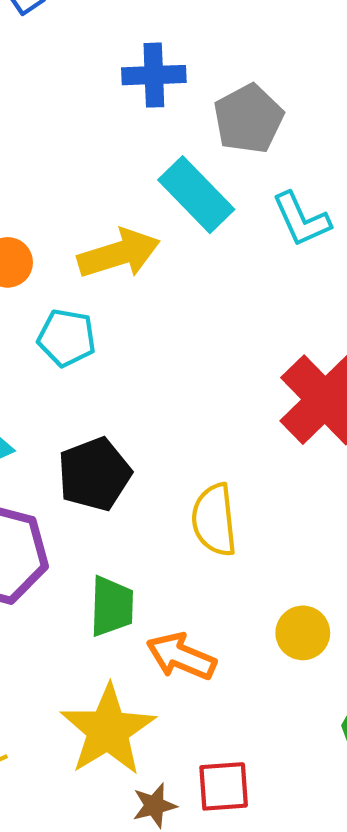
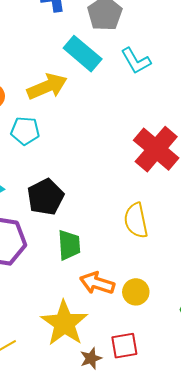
yellow semicircle: (214, 520) -> (136, 220), moved
green trapezoid: (112, 606) -> (69, 245), moved
yellow circle: (303, 633) -> (136, 292), moved

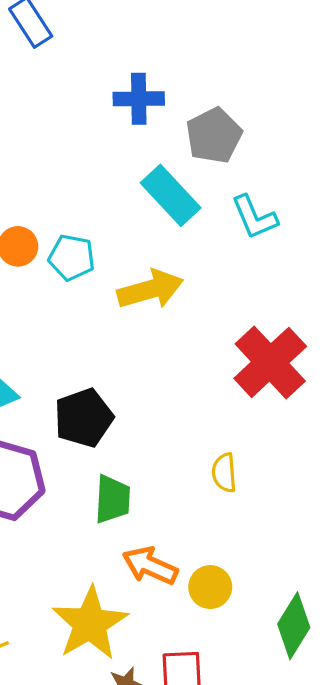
yellow arrow: (47, 87) -> (150, 289), moved
cyan pentagon: (25, 131) -> (72, 258), moved
yellow semicircle: (136, 220) -> (224, 473), size x0.7

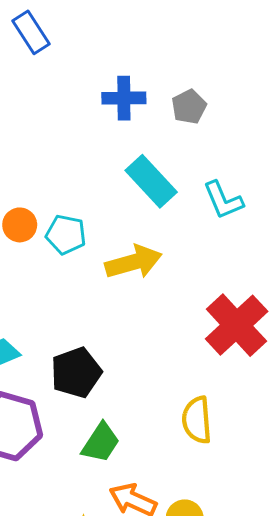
gray pentagon: (214, 136) -> (189, 107), moved, size x0.7
yellow semicircle: (224, 473) -> (197, 420), size x1.4
green trapezoid: (113, 499) -> (101, 443), turned 30

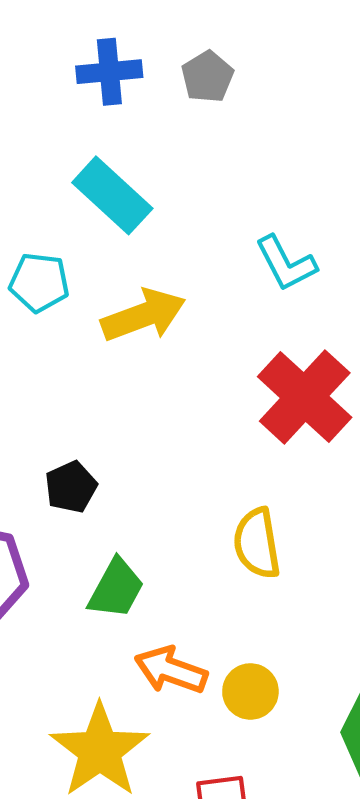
cyan rectangle: (151, 181) -> (112, 195), moved
cyan L-shape: (223, 200) -> (286, 263), moved
black pentagon: (76, 373) -> (71, 487), size x0.7

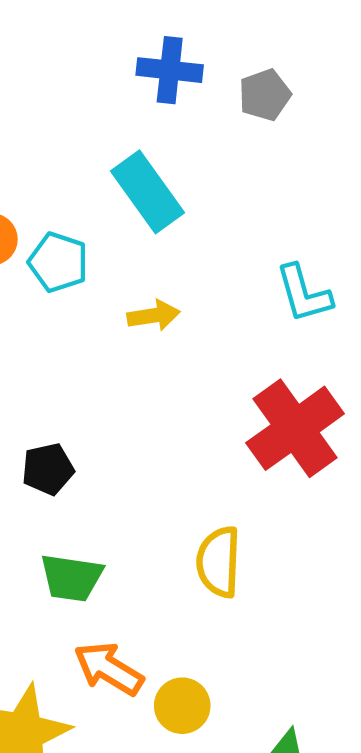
yellow arrow: (143, 315) -> (154, 316), size x0.6
green trapezoid: (116, 589) -> (71, 578), turned 58

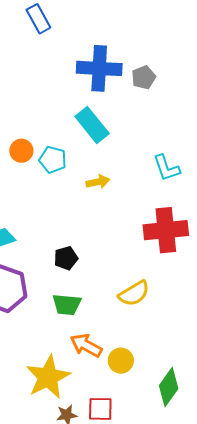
blue cross: (170, 70) -> (99, 68), size x1.5
red cross: (295, 428) -> (166, 230), turned 33
black pentagon: (48, 469) -> (66, 258), moved
yellow semicircle: (219, 562) -> (134, 293), turned -120

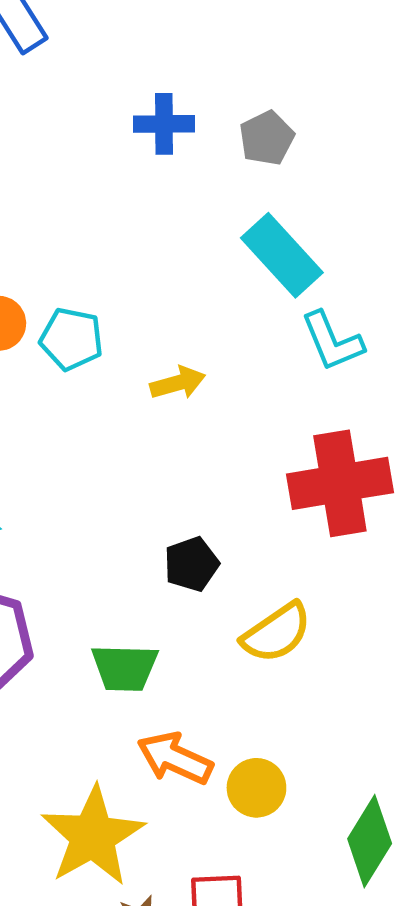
blue cross: (99, 68) -> (164, 124), size x0.6
cyan rectangle: (92, 125) -> (282, 255), moved
black pentagon: (66, 258) -> (191, 564), moved

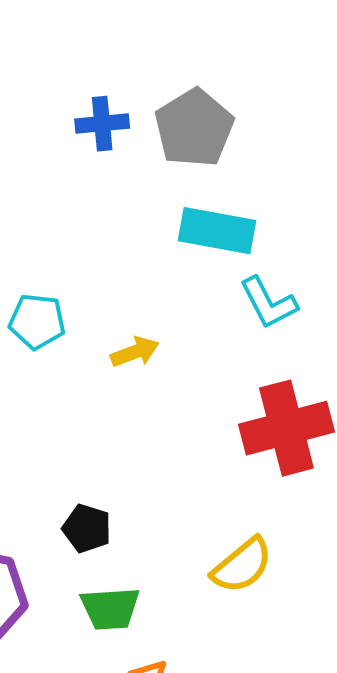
gray pentagon: (267, 138) -> (194, 128), size x1.6
cyan rectangle: (282, 255) -> (217, 231), turned -32
black pentagon: (191, 564) -> (87, 528), moved, turned -30

